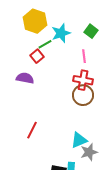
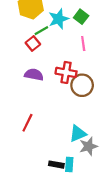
green square: (91, 31) -> (81, 17), moved
purple semicircle: (25, 78) -> (34, 75), moved
red cross: (83, 80) -> (66, 72), moved

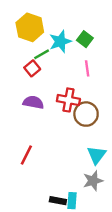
cyan triangle: (78, 133) -> (97, 155), moved, turned -30

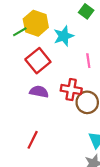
green square: (85, 39) -> (86, 11), moved
green line: (42, 54) -> (20, 32), moved
red square: (32, 68) -> (38, 61), size x1.6

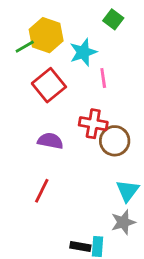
pink line: (88, 61) -> (103, 78), moved
purple semicircle: (39, 92) -> (50, 141), moved

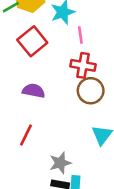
red cross: (93, 124) -> (83, 65), moved
gray star: (123, 222) -> (60, 163), moved

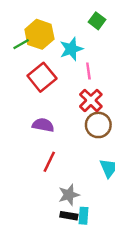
red cross: (83, 65) -> (91, 100), turned 35
red line: (26, 135) -> (49, 162), moved

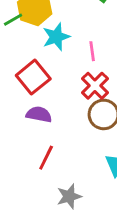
cyan star: (71, 49) -> (56, 37), moved
red square: (42, 77) -> (33, 77), moved

